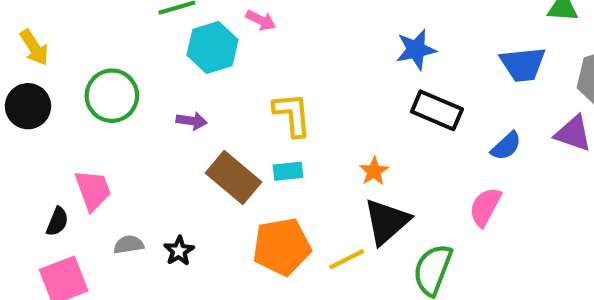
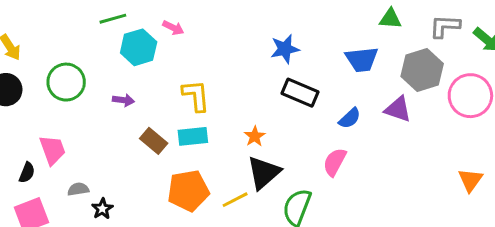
cyan rectangle: (288, 171) -> (193, 136), size x1.4
brown rectangle: (233, 177) -> (154, 141), size x0.7
black star: (179, 251) -> (102, 209), moved

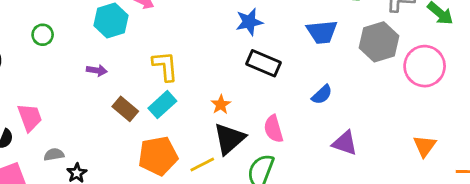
green circle: (66, 82) -> (43, 35), moved, size x0.6
purple triangle: (398, 109) -> (345, 143), moved
blue semicircle: (350, 118) -> (322, 95), moved
cyan rectangle: (193, 136) -> (162, 105), turned -36
pink semicircle: (335, 162) -> (274, 129), moved, turned -44

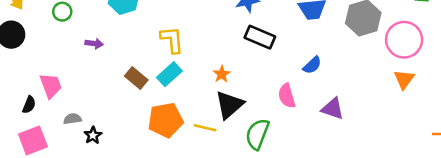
purple arrow: (97, 70) -> (94, 44), moved
pink semicircle: (274, 129) -> (287, 96), moved
orange triangle: (425, 146) -> (404, 79), moved
yellow line: (202, 164) -> (205, 128), turned 40

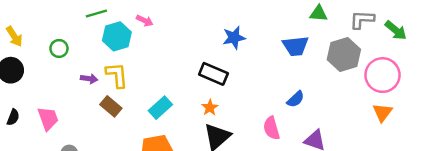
black rectangle: (260, 37) -> (213, 74), moved
yellow L-shape: (172, 40) -> (117, 75), moved
brown rectangle: (136, 78) -> (111, 106), moved
black semicircle: (29, 105) -> (13, 117), moved

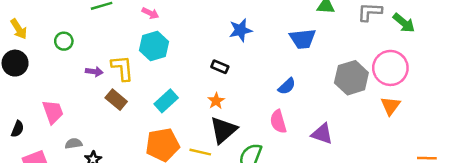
cyan hexagon: (117, 36) -> (154, 46), moved
gray hexagon: (344, 55) -> (351, 78), moved
black rectangle: (213, 74) -> (220, 67), size x0.6
blue semicircle: (296, 99) -> (287, 86), moved
black semicircle: (13, 117) -> (17, 129), moved

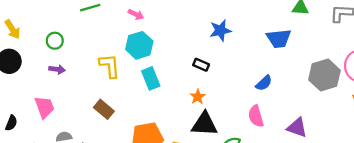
purple arrow: (94, 72) -> (57, 69), moved
brown rectangle: (116, 100) -> (104, 109), moved
cyan rectangle: (166, 101) -> (151, 78), moved, turned -70
black triangle: (223, 130) -> (204, 124), turned 44

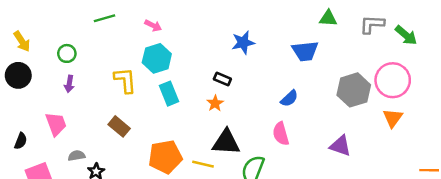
purple arrow: (57, 69) -> (69, 84), turned 91
orange star: (198, 97) -> (215, 103), moved
purple triangle: (297, 128) -> (340, 146), moved

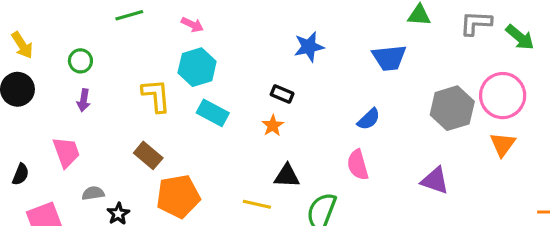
cyan rectangle: (169, 94) -> (213, 113), turned -40
black triangle: (226, 142) -> (287, 176), size x0.7
orange pentagon: (165, 157) -> (178, 196), moved

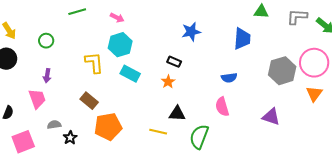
blue trapezoid: (389, 58) -> (242, 39), turned -80
purple arrow: (84, 100) -> (47, 76), moved
blue semicircle: (369, 119) -> (229, 78), turned 35

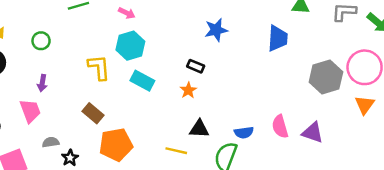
blue semicircle: (229, 78) -> (244, 133), moved
pink semicircle: (222, 107) -> (280, 127), moved

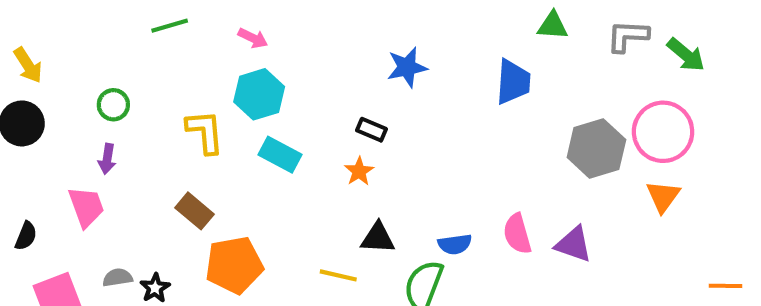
green circle: (41, 41) -> (113, 105), moved
gray semicircle: (51, 142) -> (118, 278), moved

